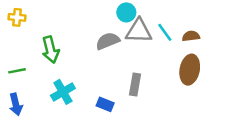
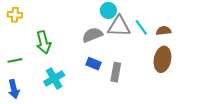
blue rectangle: (105, 104) -> (93, 64), moved

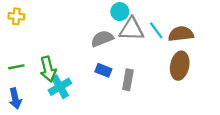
brown semicircle: (164, 31) -> (181, 34), size x1.5
green arrow: (44, 42) -> (48, 69), moved

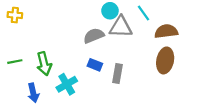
cyan line: (156, 30) -> (143, 13), moved
cyan cross: (60, 87) -> (67, 84), moved
blue arrow: (15, 99) -> (33, 93), moved

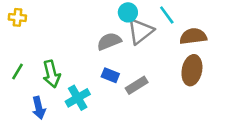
gray triangle: (121, 27) -> (140, 31), turned -40
green line: (15, 62) -> (17, 71), turned -48
gray rectangle: (118, 73) -> (137, 85), turned 48

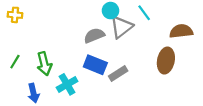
brown semicircle: (193, 36) -> (181, 31), moved
blue rectangle: (110, 75) -> (95, 65), size x1.5

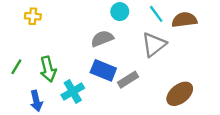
yellow cross: (15, 15) -> (33, 16), moved
gray triangle: (121, 27) -> (154, 44), moved
brown semicircle: (181, 31) -> (184, 20), moved
brown ellipse: (166, 61) -> (180, 94), moved, turned 40

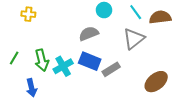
cyan cross: (73, 91) -> (63, 66), moved

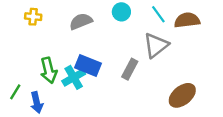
gray semicircle: (89, 34) -> (81, 21), moved
green line: (14, 58) -> (15, 92), moved
blue rectangle: (90, 61) -> (88, 66), moved
gray rectangle: (111, 69) -> (130, 69), moved, turned -30

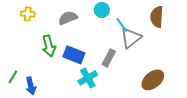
cyan line: (158, 14) -> (122, 25), moved
brown semicircle: (187, 20) -> (157, 17), turned -80
green arrow: (49, 70) -> (49, 46), moved
cyan cross: (74, 77) -> (88, 78), moved

